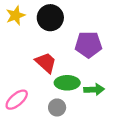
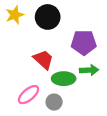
green arrow: (94, 90) -> (89, 70), moved
pink ellipse: (17, 100) -> (29, 95), moved

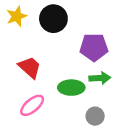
red trapezoid: (43, 59) -> (30, 67), moved
gray circle: (54, 102) -> (95, 116), moved

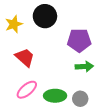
yellow star: (17, 16) -> (14, 24), moved
green ellipse: (71, 88) -> (55, 96), moved

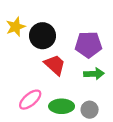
black circle: (45, 16) -> (42, 36), moved
red trapezoid: (25, 57) -> (55, 65), moved

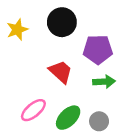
black circle: (42, 36) -> (62, 22), moved
green ellipse: (62, 106) -> (68, 118), turned -45

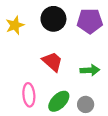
purple pentagon: (98, 49) -> (90, 21), moved
pink ellipse: (33, 110) -> (29, 95), turned -55

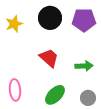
pink ellipse: (29, 95) -> (15, 90), moved
gray circle: (86, 104) -> (88, 98), moved

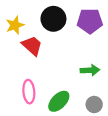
red trapezoid: (49, 58) -> (32, 46), moved
pink ellipse: (15, 90) -> (29, 92), moved

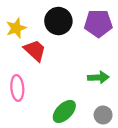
pink ellipse: (29, 92) -> (17, 88), moved

